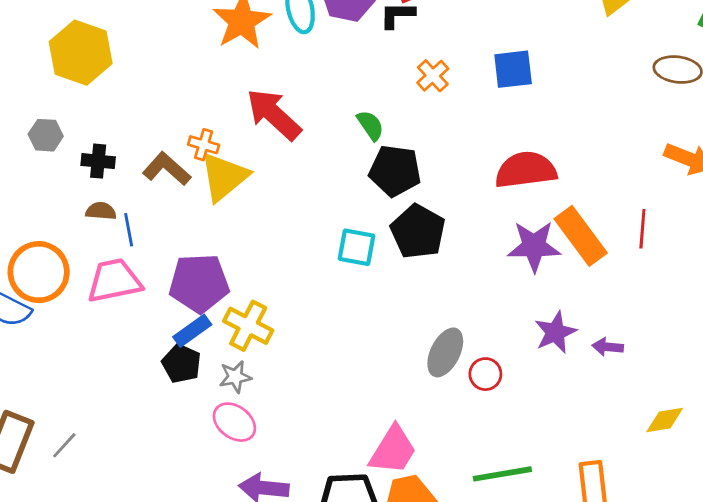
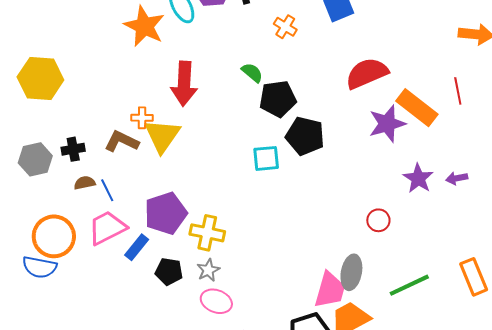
red arrow: (274, 114) -> (184, 84), turned -114
gray hexagon: (46, 135) -> (35, 159), moved, size x1.4
blue rectangle: (192, 331) -> (137, 247), moved
gray ellipse: (445, 352) -> (351, 272), moved

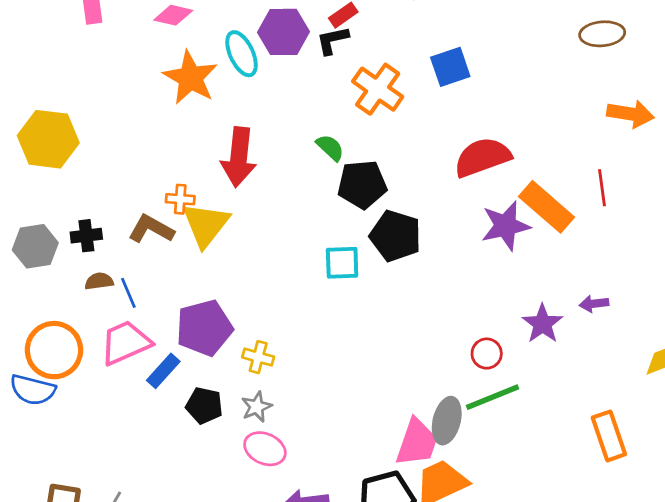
orange cross: (285, 27) -> (378, 89), size x1.6
purple star: (418, 178) -> (542, 324), moved
yellow cross: (207, 233) -> (258, 357), size x0.7
green line: (409, 285) -> (492, 397), moved

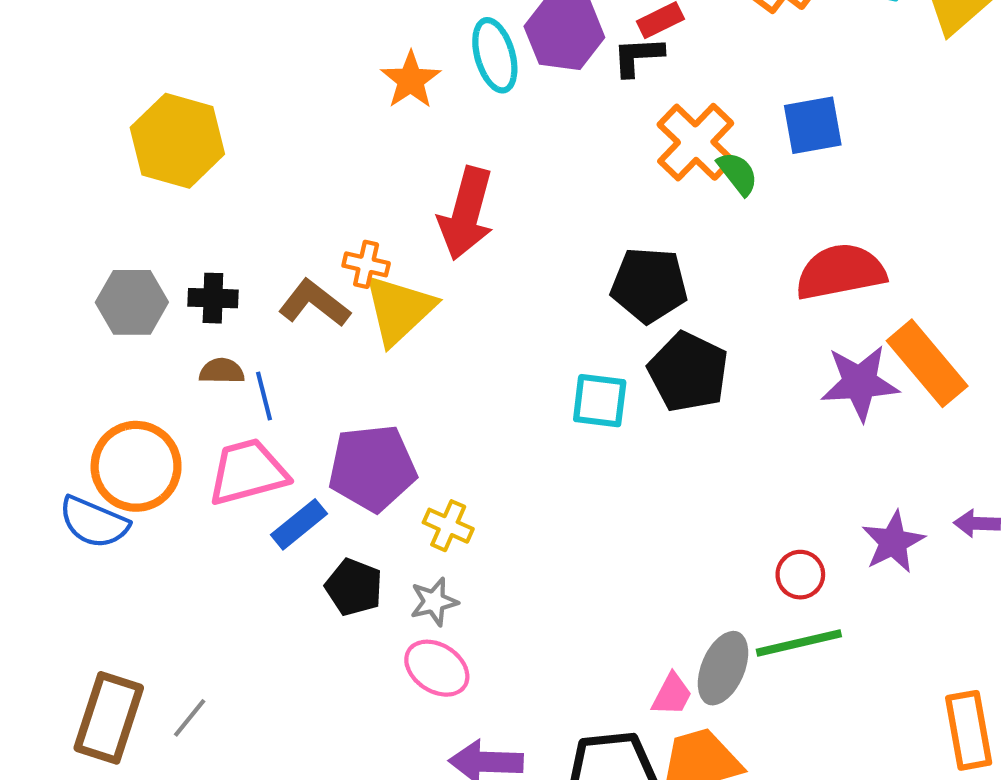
orange star: (190, 78) -> (411, 80), size x0.7
green semicircle: (330, 148) -> (738, 173), moved
pink trapezoid: (417, 442) -> (672, 695), size x0.6

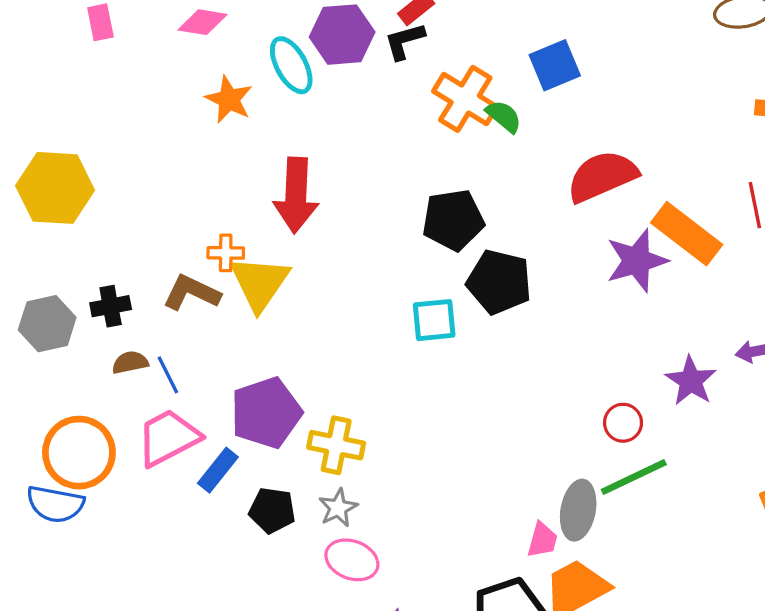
yellow cross: (448, 526) -> (336, 445), size x1.4

